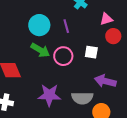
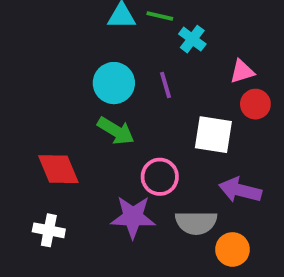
white square: (91, 52) -> (213, 135), size x1.5
pink circle: (63, 56) -> (160, 177), moved

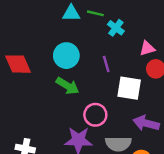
purple line: (166, 85) -> (106, 64), moved
red diamond: (58, 169) -> (18, 64), moved

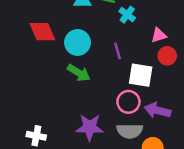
red diamond: (18, 64) -> (42, 32), moved
pink circle: (95, 115) -> (128, 102), moved

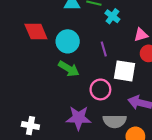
pink circle: (128, 102) -> (100, 89), moved

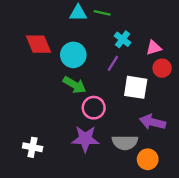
cyan cross: (112, 16) -> (122, 39), moved
purple line: (104, 49) -> (113, 63), turned 48
pink circle: (100, 89) -> (94, 108), moved

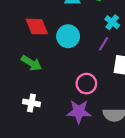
green arrow: (75, 85) -> (31, 63), moved
white cross: (33, 147) -> (31, 103), moved

